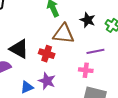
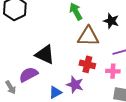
red cross: (47, 54) -> (87, 64), moved

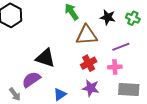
red cross: (87, 64) -> (89, 63), turned -35
purple star: (75, 85) -> (91, 88), moved

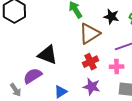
brown triangle: (86, 35) -> (89, 34), turned -30

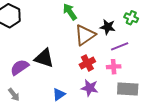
black star: (111, 17) -> (108, 27), moved
purple semicircle: (33, 76) -> (20, 67), moved

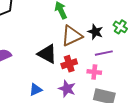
black triangle: (44, 58) -> (47, 54), moved

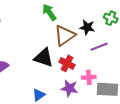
red cross: (69, 64) -> (67, 63), turned -35
pink cross: (94, 72) -> (89, 77), moved

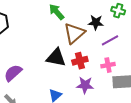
red cross: (67, 63) -> (80, 61), turned -35
pink cross: (89, 77) -> (108, 65), moved

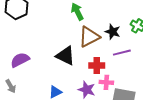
red cross: (80, 61) -> (97, 65), moved
pink cross: (108, 65) -> (106, 82), moved

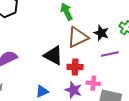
red cross: (97, 65) -> (75, 67), moved

